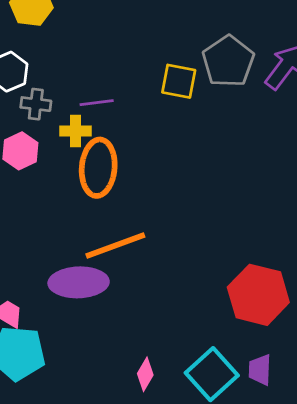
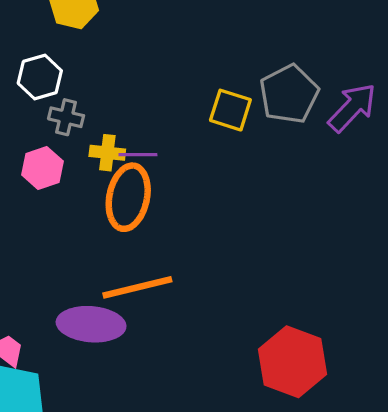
purple line: (97, 103) -> (138, 155), moved

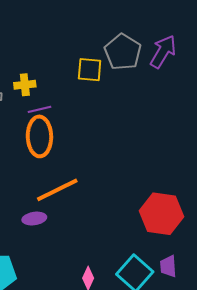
yellow cross: (107, 153) -> (25, 85), moved
purple ellipse: (91, 324) -> (34, 219), size x0.6

